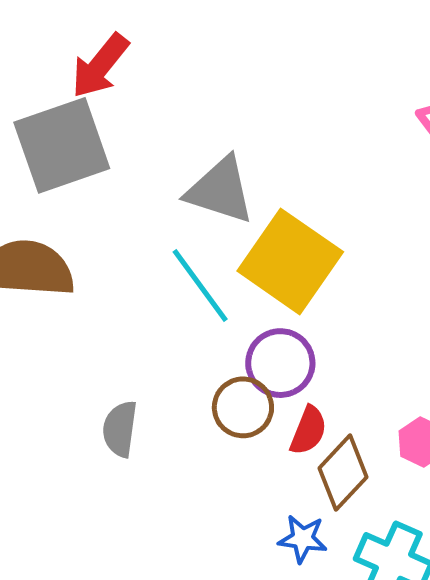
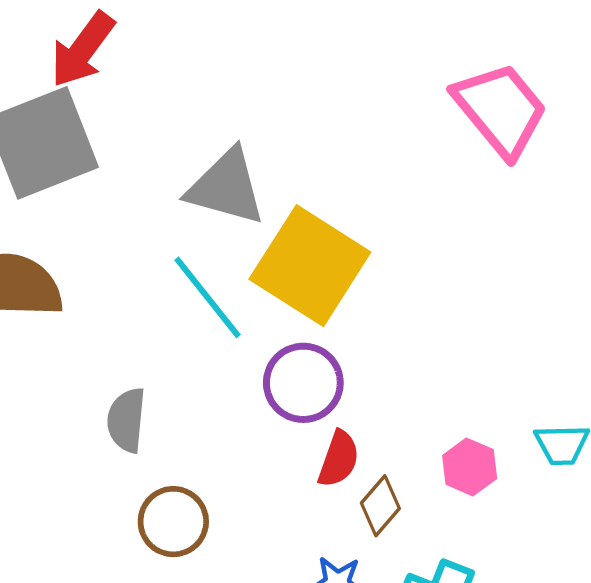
brown circle: (243, 407) -> (173, 522), moved
gray semicircle: (120, 429) -> (126, 420), moved
brown diamond: (343, 473) -> (380, 506), size x0.7

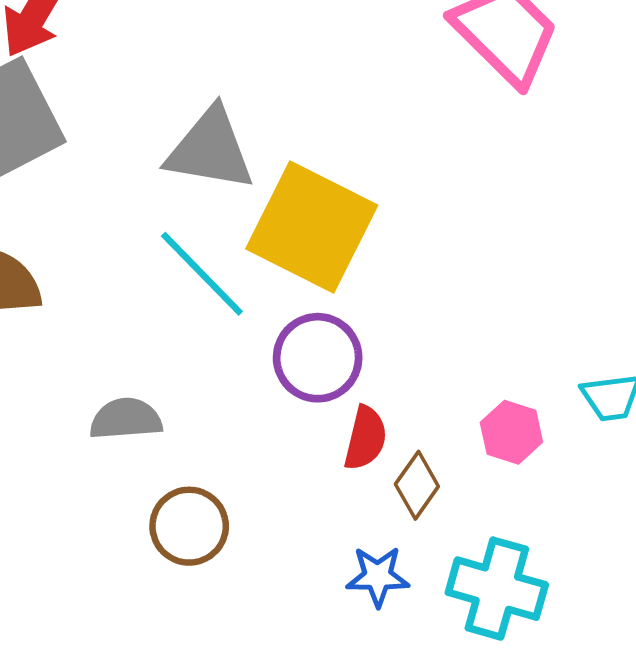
gray semicircle: (126, 420) -> (126, 419), turned 86

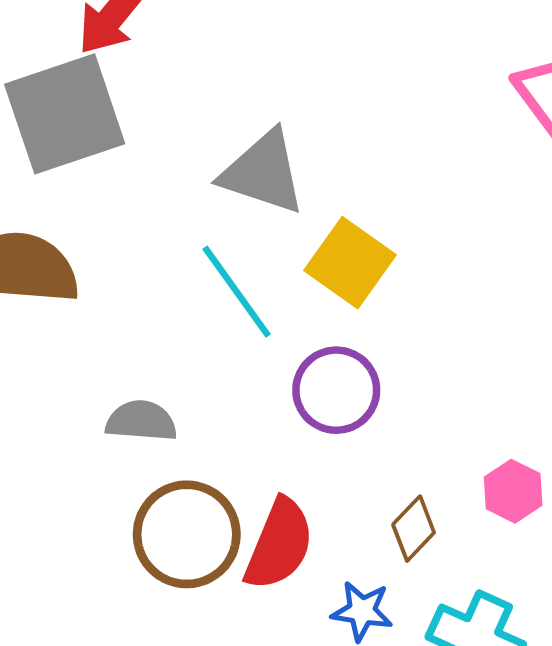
yellow square: (312, 227) -> (350, 263), size x0.7
red semicircle: (365, 438) -> (279, 544), moved, size x1.5
brown circle: (189, 526) -> (187, 534), size x1.4

